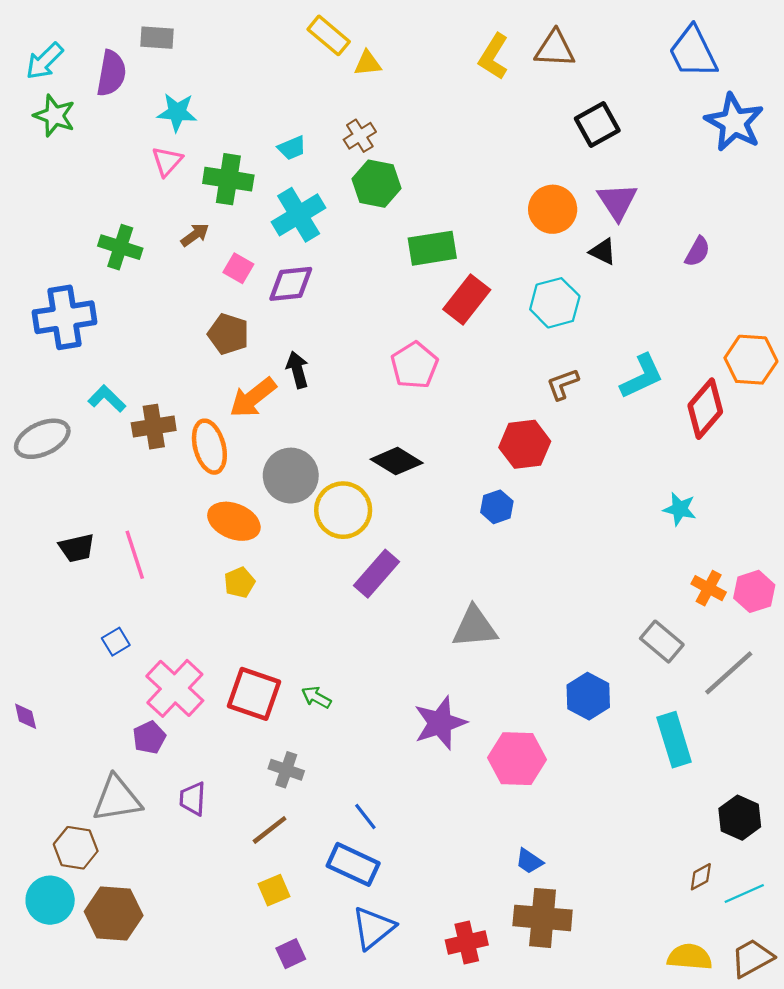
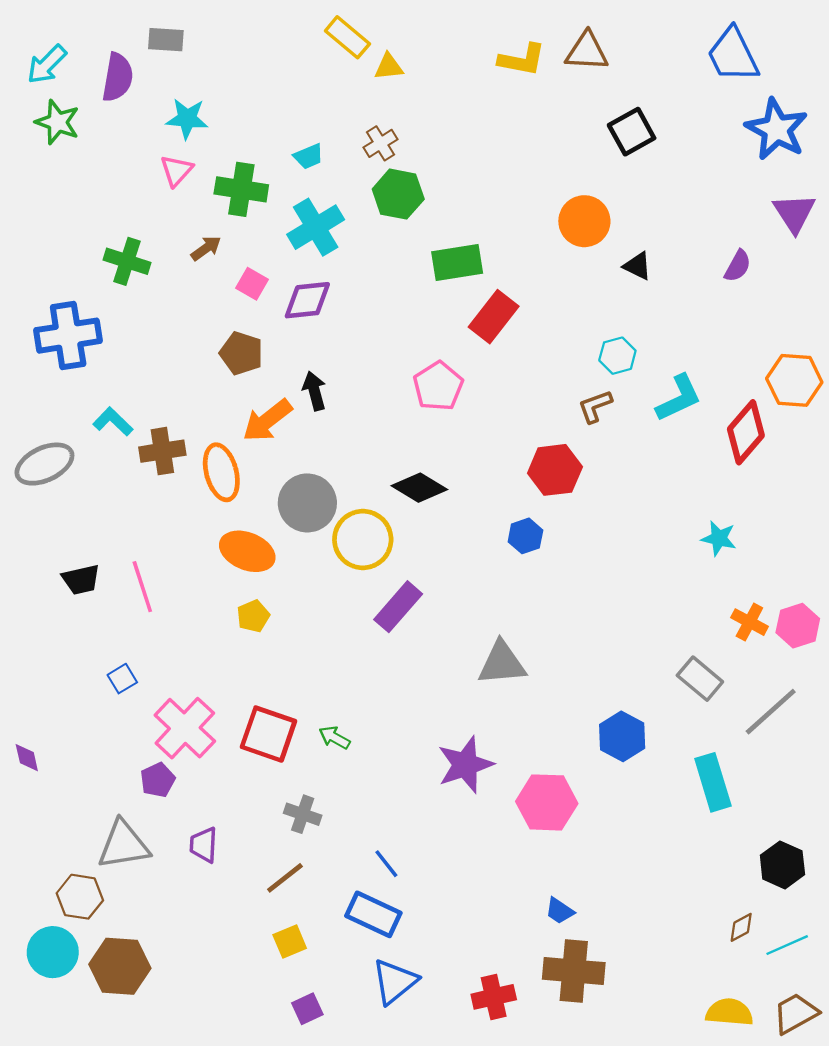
yellow L-shape: (494, 57) -> (522, 60), turned -111
purple triangle: (617, 201) -> (794, 213), moved
cyan hexagon: (555, 303) -> (617, 356), moved, size x0.7

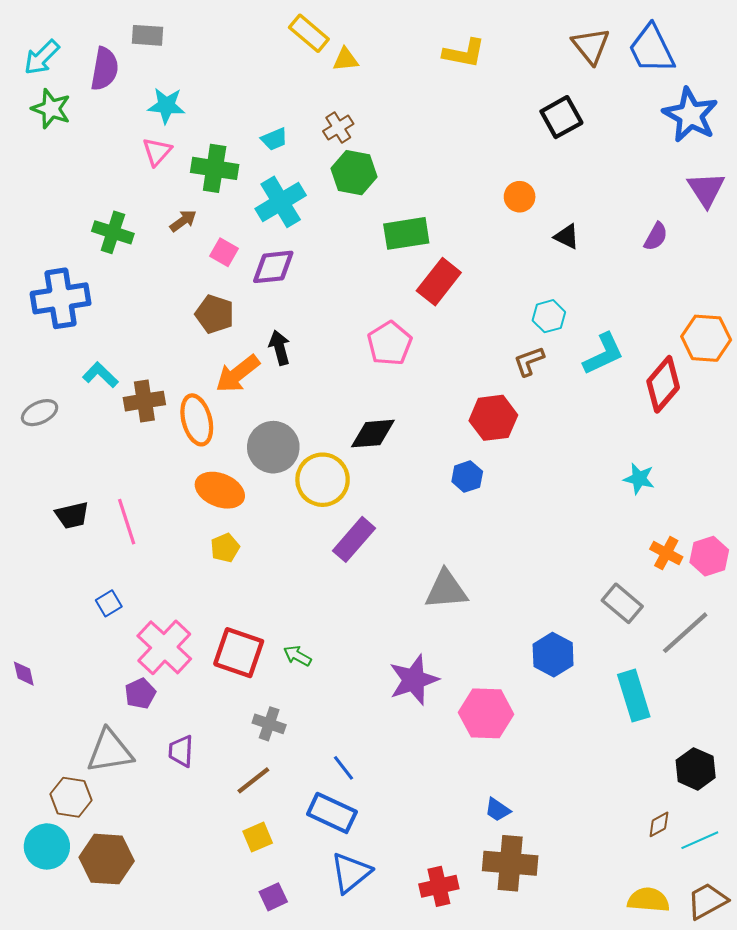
brown triangle: (587, 51) -> (591, 46), moved, turned 48
orange circle: (584, 221) -> (520, 197), size x0.7
gray ellipse: (44, 464) -> (40, 413), size x0.7
black diamond: (419, 488) -> (373, 434), turned -36

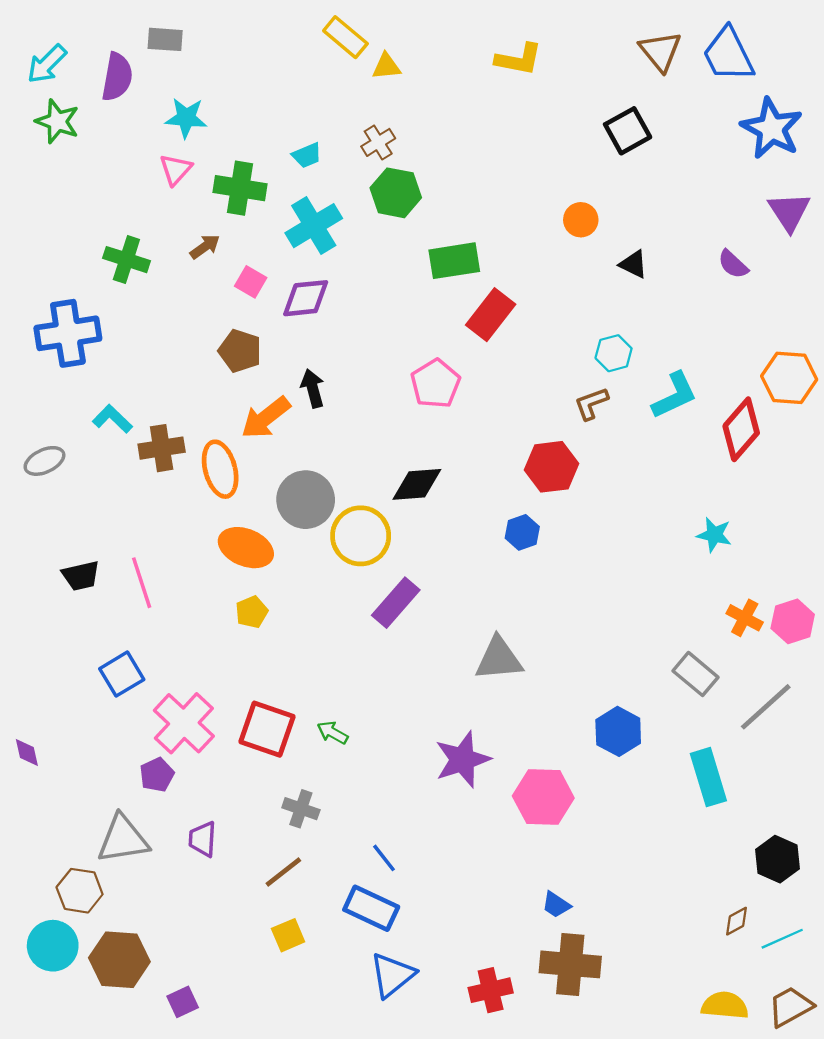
purple semicircle: (656, 237) -> (733, 264), turned 104
blue square: (109, 603) -> (122, 674), size x1.5
purple square: (273, 897) -> (183, 1002), moved

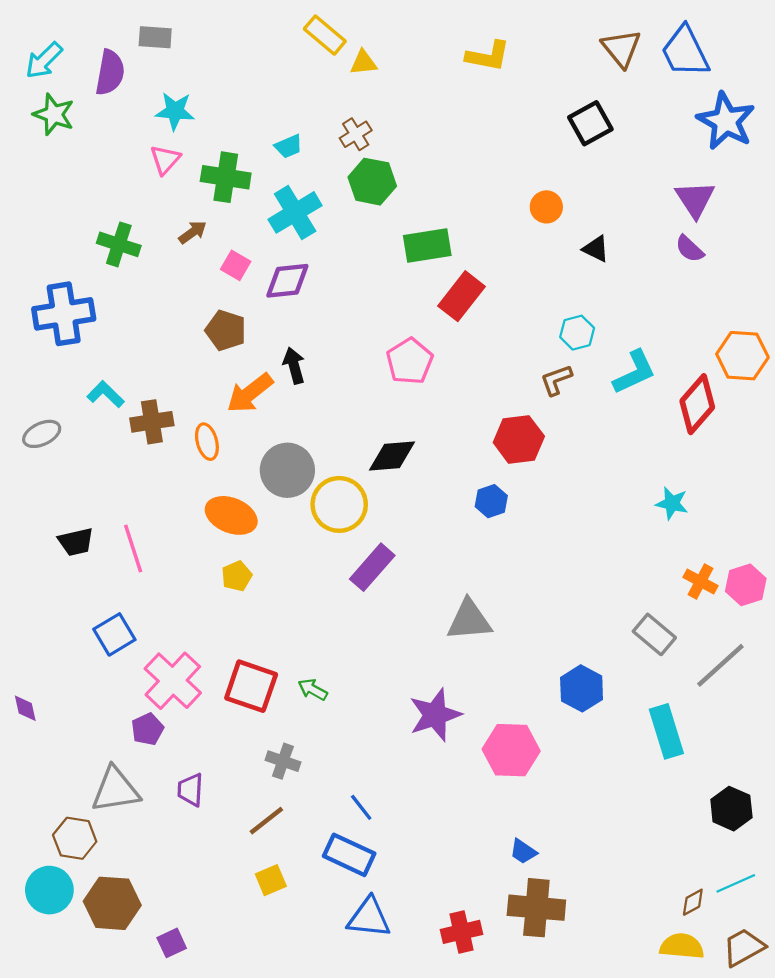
purple triangle: (789, 212) -> (695, 199), moved
orange ellipse: (220, 469) -> (207, 442), size x0.7
brown diamond: (736, 921) -> (693, 902), moved
blue triangle: (392, 975) -> (369, 918), turned 45

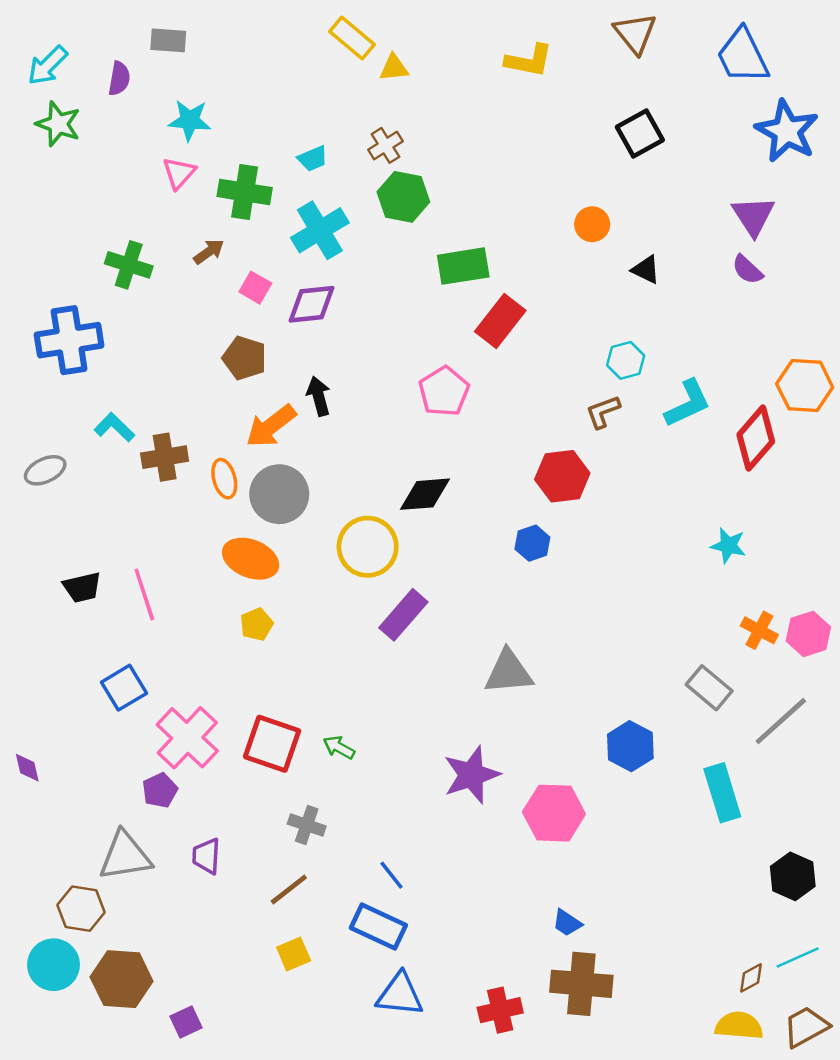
brown triangle: (621, 48) -> (635, 33), moved
purple semicircle: (110, 73) -> (119, 79), size x0.7
gray circle: (287, 470) -> (279, 494), moved

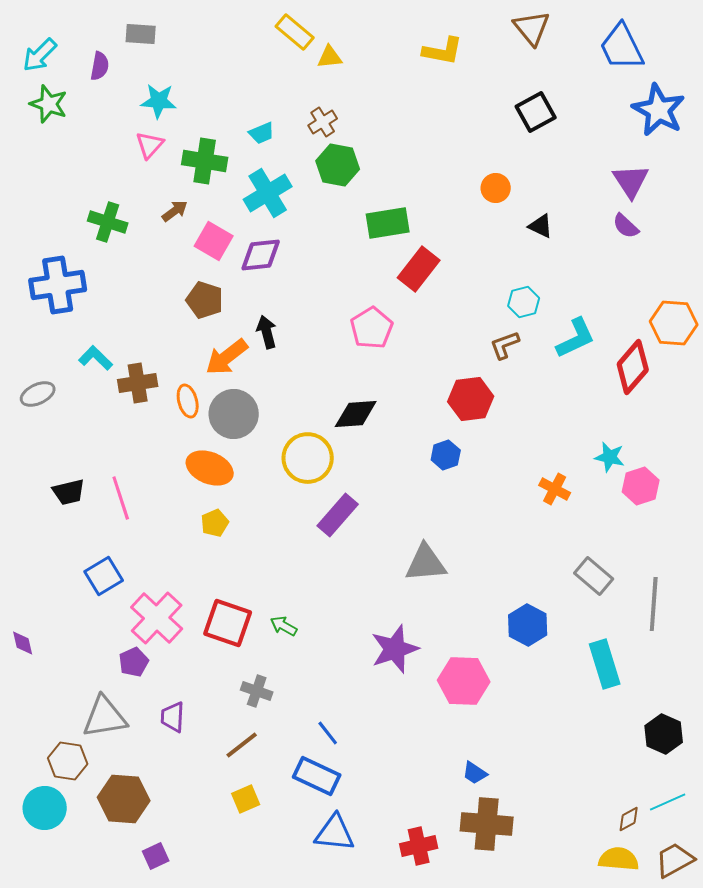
pink square: (255, 288) -> (214, 241), size x1.4
orange cross: (759, 630) -> (555, 489), moved
pink hexagon: (808, 634) -> (641, 486), moved
gray line: (781, 721) -> (654, 604), turned -44
brown hexagon: (122, 979) -> (124, 799), moved

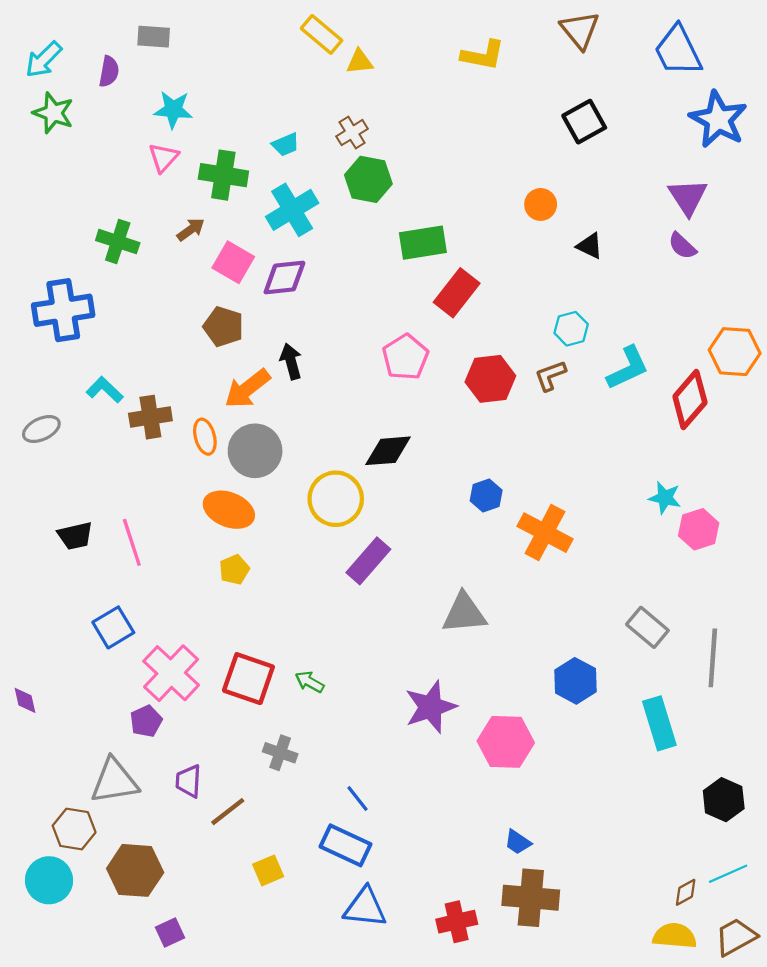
red hexagon: (471, 399) -> (490, 379), moved
orange cross: (555, 489) -> (545, 533), moved, size x1.6
brown line: (242, 745) -> (228, 812), moved

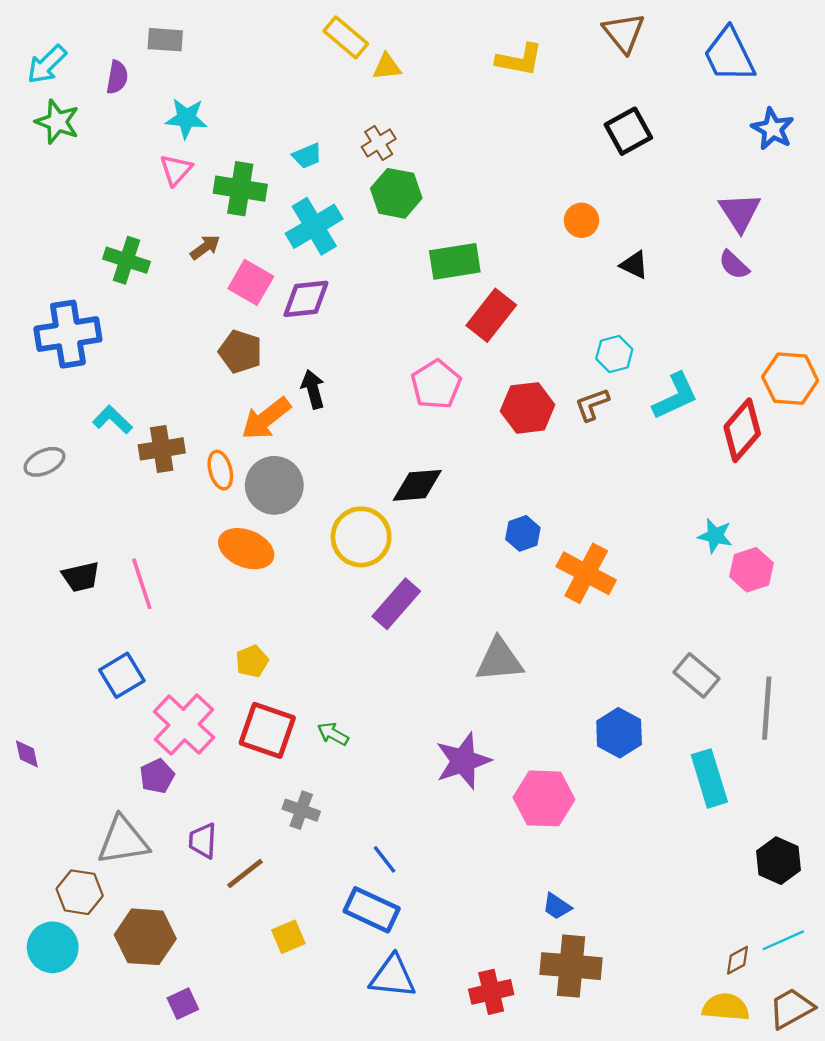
blue star: (718, 119) -> (773, 129), size x0.7
yellow pentagon: (234, 570) -> (252, 661), moved

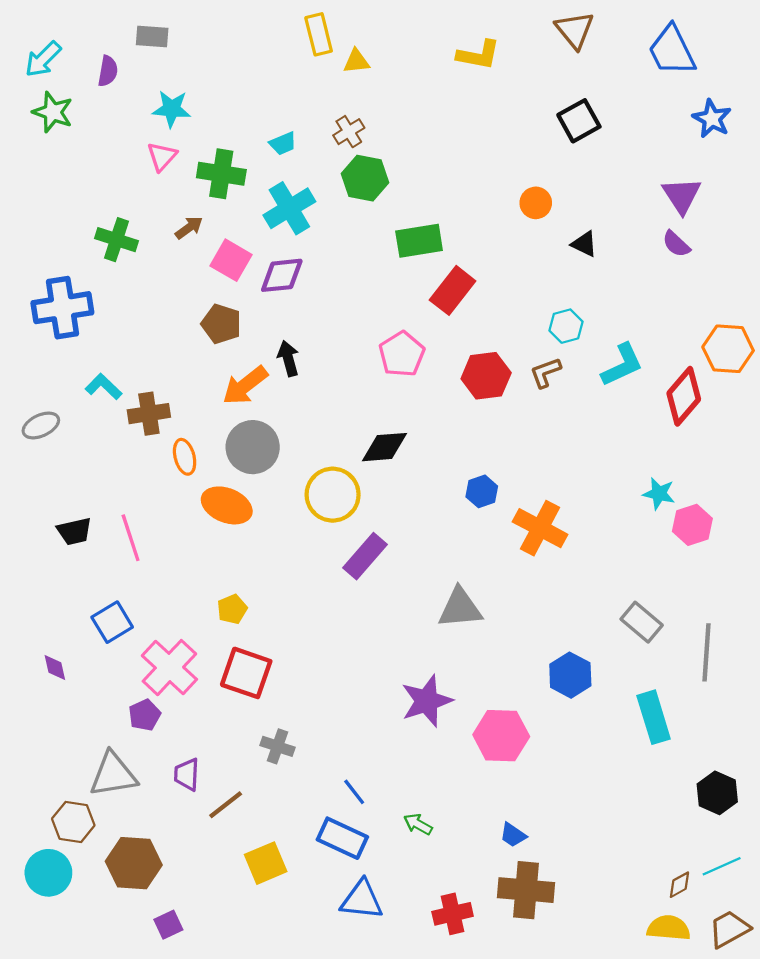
yellow rectangle: (346, 37) -> (319, 34), turned 36
orange ellipse: (220, 470) -> (185, 457), moved
green arrow: (333, 734) -> (418, 824), moved
purple diamond: (27, 754) -> (55, 668), moved
yellow square: (288, 937) -> (266, 863), size x1.4

